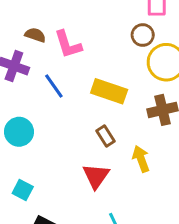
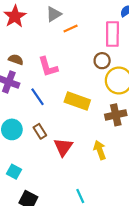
brown semicircle: (35, 35) -> (16, 59), moved
brown rectangle: (105, 136) -> (40, 131), moved
red triangle: (96, 176) -> (63, 147), moved

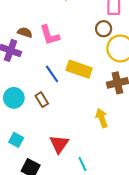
brown semicircle: (16, 59) -> (25, 32), moved
blue line: (38, 97) -> (52, 74), moved
red triangle: (63, 147) -> (59, 144), moved

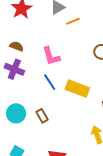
brown semicircle: (25, 32) -> (17, 46), moved
blue line: (52, 74) -> (50, 82), moved

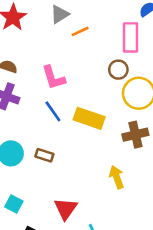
brown rectangle: (42, 116) -> (44, 155), turned -40

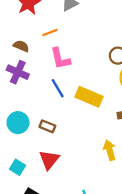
orange line: (80, 31) -> (50, 33), moved
red triangle: (66, 209) -> (49, 160), moved

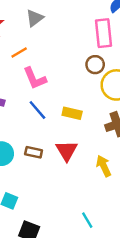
yellow rectangle: (89, 97) -> (72, 113), size x0.7
red triangle: (49, 160) -> (67, 151), moved

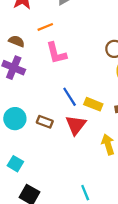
blue line: (37, 110) -> (70, 97), moved
yellow rectangle: (72, 113) -> (93, 104), moved

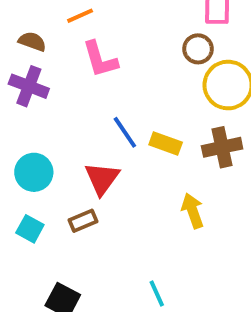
brown rectangle: (45, 122) -> (83, 221), moved, turned -42
red triangle: (76, 125) -> (102, 178), moved
cyan square: (15, 164) -> (30, 229), moved

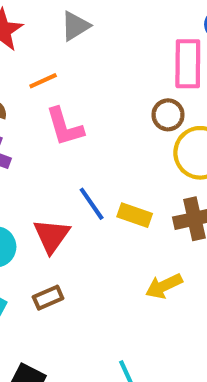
red triangle: (102, 178) -> (52, 236), moved
yellow arrow: (193, 211) -> (164, 286), turned -96

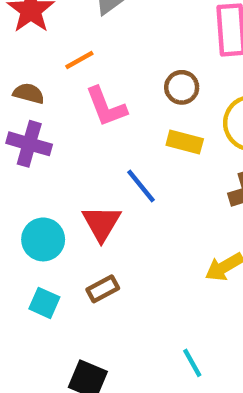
brown circle: (168, 115) -> (182, 87), moved
yellow rectangle: (135, 215) -> (185, 142), moved

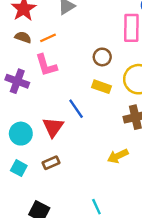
brown semicircle: (29, 93) -> (23, 37), moved
pink L-shape: (106, 107) -> (46, 65), moved

